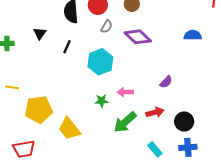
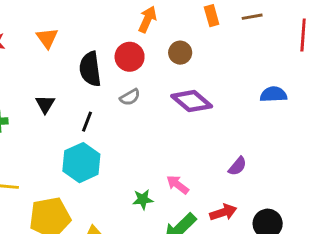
gray semicircle: (106, 27) -> (130, 97), moved, turned 32
cyan hexagon: (100, 62) -> (81, 163), moved
pink arrow: (125, 92) -> (178, 185), turned 42

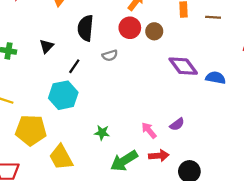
red circle: (130, 57) -> (130, 28), moved
purple diamond: (192, 101) -> (183, 66), moved
pink arrow: (178, 185) -> (149, 130), moved

